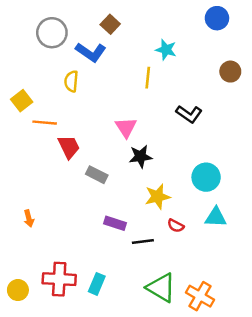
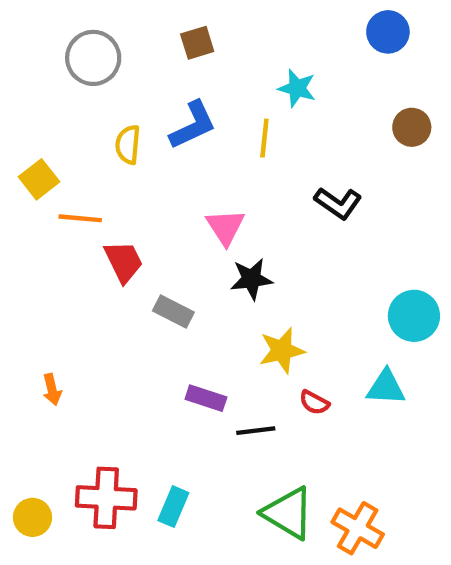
brown square: (110, 24) -> (197, 43), turned 30
blue L-shape: (91, 52) -> (193, 125), moved, turned -60
cyan circle: (206, 177) -> (414, 316), moved

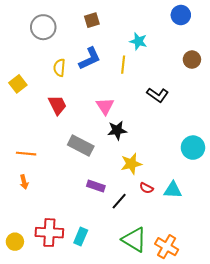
orange line: (80, 218) -> (26, 154), moved
red trapezoid: (124, 262) -> (57, 105), moved
gray rectangle: (173, 311) -> (81, 146), size x1.4
cyan triangle: (386, 387) -> (173, 190), moved
black line: (256, 431) -> (119, 201), turned -42

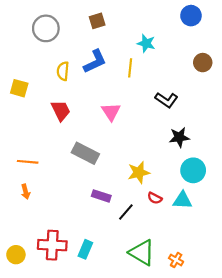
yellow square: (18, 84) -> (19, 88), turned -36
black star: (117, 130) -> (179, 137), moved
cyan circle: (193, 148) -> (193, 170), moved
orange cross: (167, 247) -> (176, 260), size x0.6

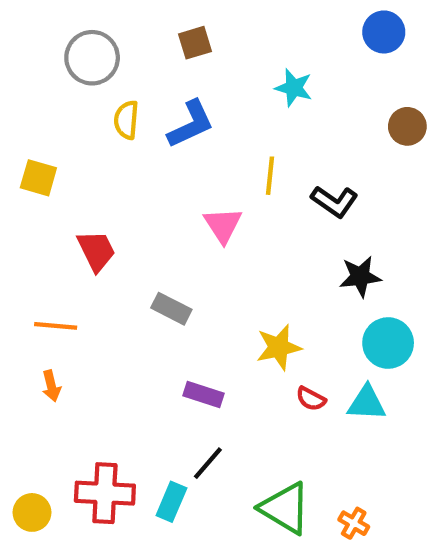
yellow line: (130, 68) -> (270, 176), moved
yellow semicircle: (63, 71) -> (126, 120), moved
red trapezoid: (61, 111) -> (96, 251), moved
gray rectangle: (85, 153) -> (171, 309), size x0.7
black line: (126, 212) -> (208, 463), moved

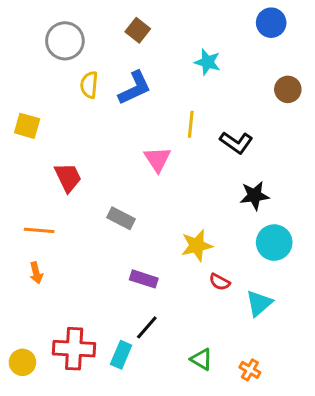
brown square: (195, 43) -> (138, 30), turned -35
cyan triangle: (367, 403) -> (259, 303), moved, turned -44
green triangle: (285, 508) -> (201, 359), size x0.6

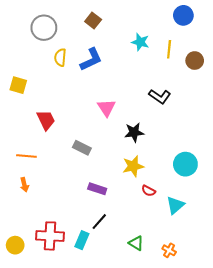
yellow line: (191, 124) -> (169, 49), moved
black star: (254, 196) -> (134, 132), moved

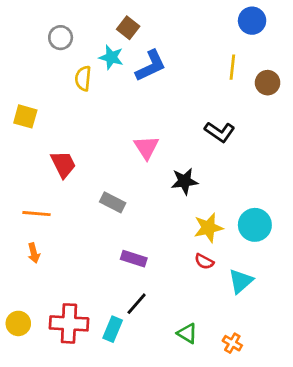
gray circle: (44, 28) -> (61, 38), size x0.7
cyan star: (140, 42) -> (111, 57), moved
blue L-shape: (91, 59) -> (151, 66), moved
yellow star: (133, 166) -> (208, 228), moved
yellow circle: (15, 245) -> (18, 323), moved

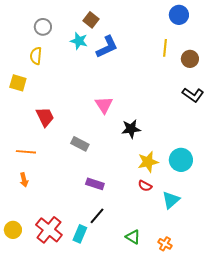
yellow semicircle: (83, 78) -> (36, 56), moved
black L-shape: (220, 132) -> (193, 95), moved
red cross: (69, 323) -> (49, 230), turned 36

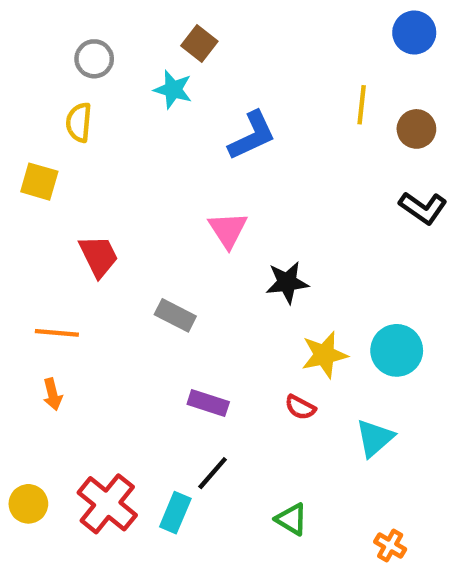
blue circle: (179, 15) -> (414, 33), moved
blue L-shape: (107, 47) -> (252, 136), moved
red semicircle: (145, 186) -> (300, 407), moved
orange cross: (165, 244) -> (390, 546), moved

